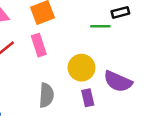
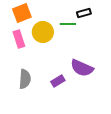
yellow circle: (81, 68) -> (43, 32), moved
purple rectangle: (88, 98) -> (58, 81), turned 72

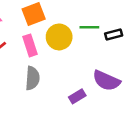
black rectangle: (84, 13) -> (114, 35), moved
gray semicircle: (25, 79) -> (32, 78), moved

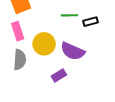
yellow circle: (59, 37) -> (44, 44), moved
purple semicircle: (106, 81) -> (73, 51), moved

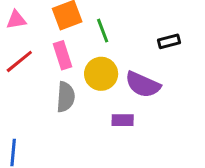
green line: (69, 15) -> (103, 31), moved, turned 70
purple rectangle: (59, 76) -> (123, 120), turned 32

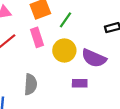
green line: (103, 31) -> (65, 20), turned 56
gray semicircle: (66, 97) -> (30, 84), moved

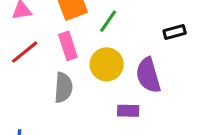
purple semicircle: (94, 58) -> (148, 75), turned 50
gray semicircle: (30, 84) -> (63, 88), moved

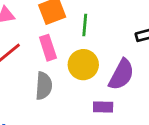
green line: (108, 21) -> (85, 25), turned -30
purple semicircle: (148, 75) -> (121, 75), turned -136

